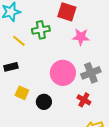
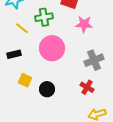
pink circle: (63, 73) -> (52, 48), moved

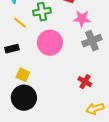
gray cross: (94, 60) -> (92, 41), moved
black circle: (47, 89) -> (24, 98), moved, size x1.6

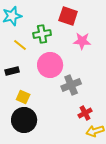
gray cross: (92, 41) -> (71, 85), moved
red cross: (85, 82) -> (85, 113), moved, turned 32

